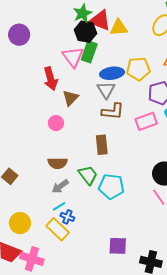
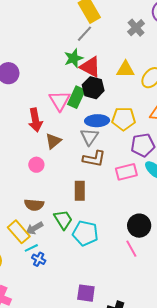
yellow triangle: (119, 28) -> (125, 69), moved
black hexagon: (85, 32) -> (93, 88), moved
yellow rectangle: (58, 229) -> (19, 232), moved

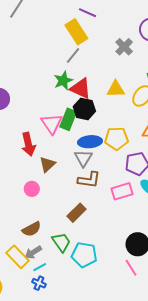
brown rectangle: (80, 191) -> (77, 213), turned 48
brown semicircle: (34, 205) -> (32, 229), turned -30
cyan line: (31, 248) -> (40, 267), moved

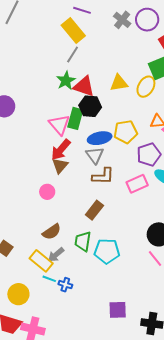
gray cross: (124, 47) -> (122, 20), moved
red arrow: (28, 144) -> (61, 150), moved, turned 60
green trapezoid: (61, 242) -> (83, 241), turned -130
cyan line: (40, 267) -> (49, 279), moved, turned 56

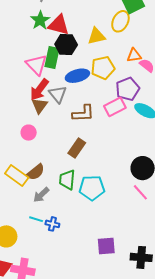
yellow triangle: (119, 83) -> (97, 36), moved
gray triangle: (95, 155) -> (58, 94), moved
pink rectangle: (137, 184) -> (115, 107), moved
yellow rectangle: (41, 261) -> (17, 176), moved

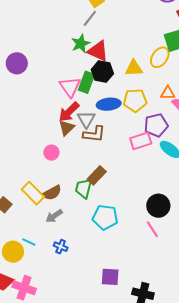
brown L-shape: (83, 113) -> (94, 134), moved
green trapezoid: (67, 180) -> (84, 188), moved
cyan line: (36, 219) -> (29, 242), moved

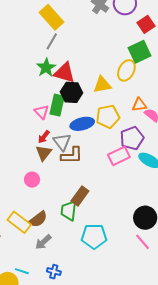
pink triangle: (70, 87) -> (41, 112), size x0.7
red arrow: (69, 112) -> (44, 137), size x0.6

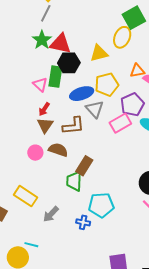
gray triangle: (62, 142) -> (95, 109), moved
brown semicircle: (38, 219) -> (58, 150), moved, turned -120
blue cross: (54, 272) -> (83, 222), moved

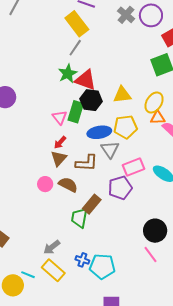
yellow ellipse: (122, 37) -> (154, 103), moved
purple pentagon: (132, 105) -> (120, 188), moved
yellow rectangle: (26, 196) -> (53, 270), moved
cyan pentagon: (101, 205) -> (102, 266), moved

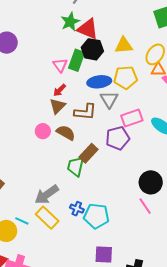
gray arrow: (52, 247) -> (47, 195), size x1.4

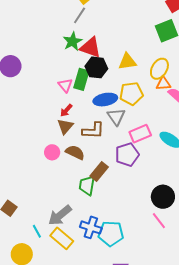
blue cross: (77, 209) -> (91, 227), size x1.5
cyan line: (22, 221) -> (37, 231), moved, turned 40

